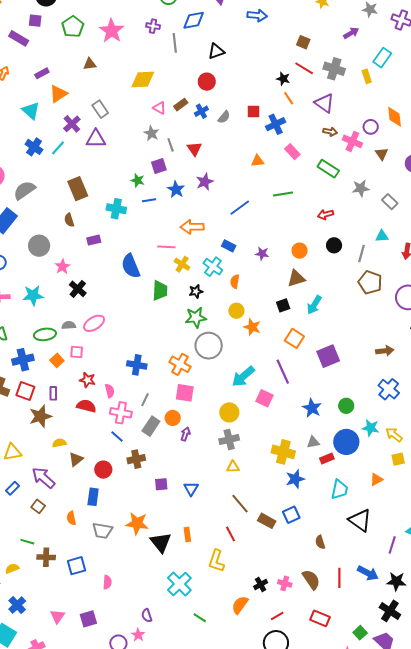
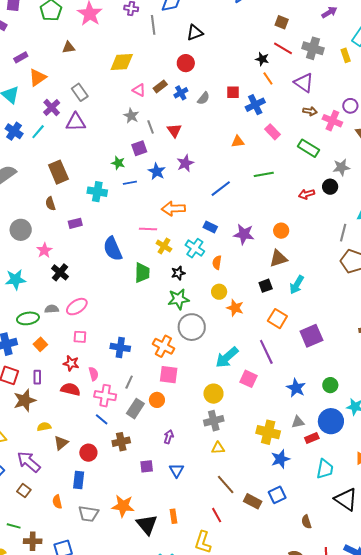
black circle: (334, 245) -> (330, 187), moved
purple star: (262, 254) -> (244, 234), size x1.5
pink square: (77, 352) -> (80, 337), moved
purple arrow: (185, 434) -> (169, 437), moved

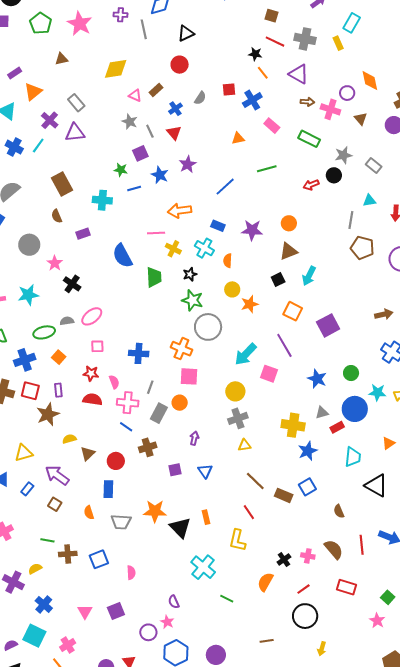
blue cross: (181, 93) -> (175, 109), moved
green star: (179, 299) -> (192, 300), turned 30
orange star: (235, 308) -> (250, 304), turned -30

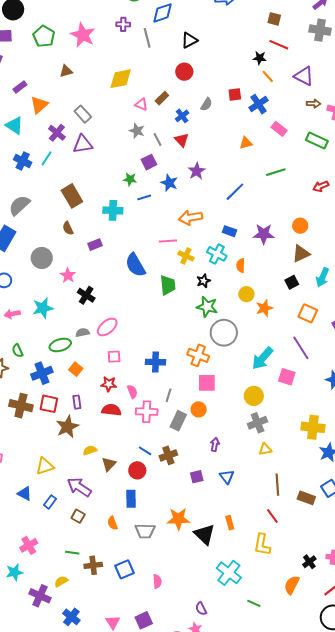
gray cross: (305, 39) -> (320, 30), moved
blue line: (126, 427) -> (145, 451), moved
brown line: (255, 481) -> (277, 485), turned 45

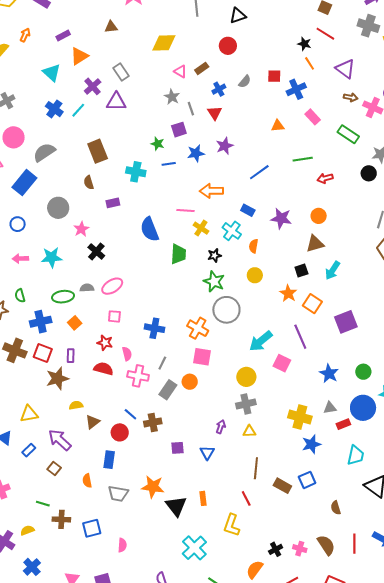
blue star: (169, 183) -> (196, 153), turned 30
red arrow: (321, 186) -> (325, 178), moved
orange star: (264, 308) -> (288, 293), moved, turned -30
purple arrow: (215, 444) -> (221, 427), moved

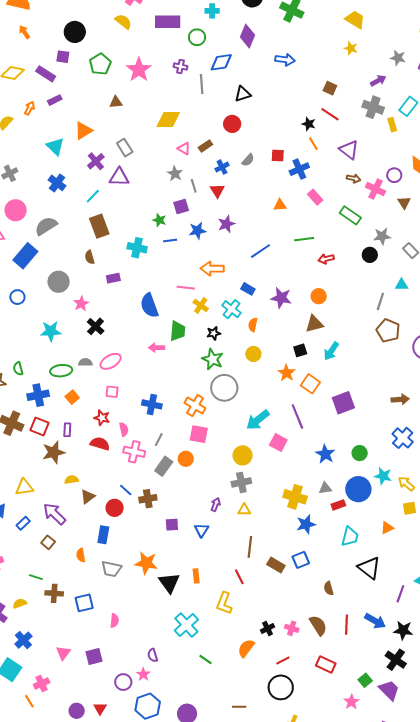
purple rectangle: (63, 36) -> (55, 100), moved
cyan line: (78, 110) -> (93, 196), moved
pink arrow: (20, 259) -> (157, 348), moved

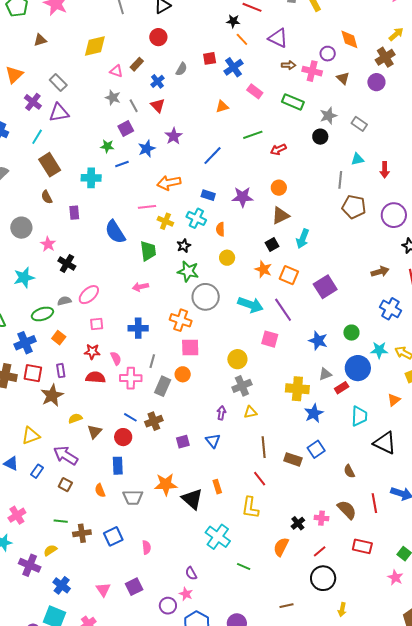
purple rectangle: (113, 278) -> (74, 213), turned -72
pink arrow: (157, 348) -> (140, 287), moved
cyan arrow: (258, 420) -> (250, 305), moved, turned -110

